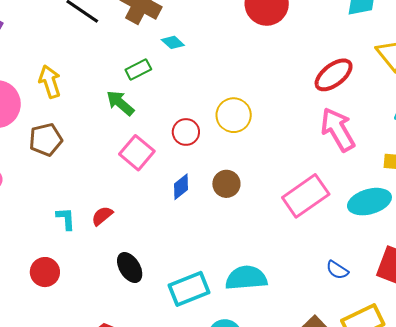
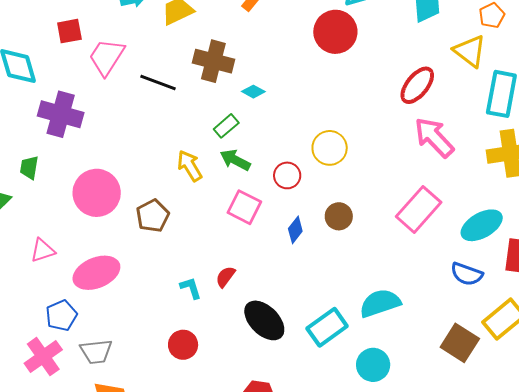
yellow arrow: (50, 82) -> (190, 166), moved
green arrow: (120, 103) -> (235, 160), moved
cyan ellipse: (369, 202) -> (482, 225), moved
black ellipse: (130, 268) -> (264, 320), size x1.4
blue semicircle: (337, 270) -> (467, 274), size x1.4

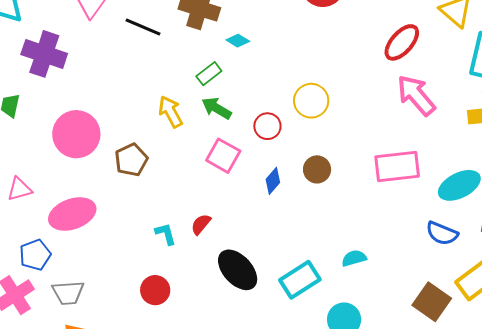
pink rectangle: (419, 209) -> (397, 166), turned 39
cyan semicircle: (380, 303) -> (354, 258), size x0.6

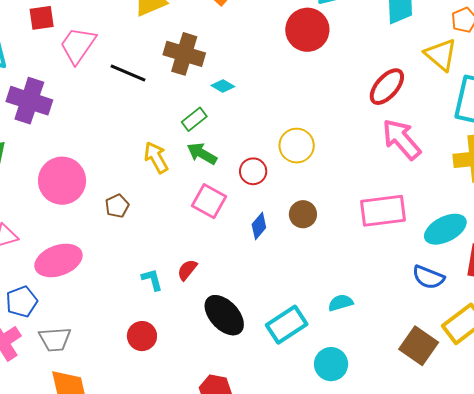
brown pentagon: (131, 160) -> (117, 206), size x0.7

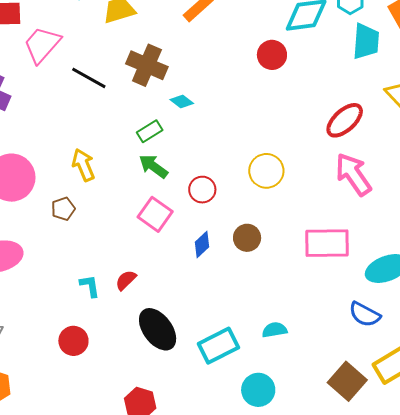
red circle: (307, 30) -> (272, 55), size x0.7
yellow circle: (297, 146) -> (266, 171), moved
yellow arrow: (156, 158) -> (83, 165), moved

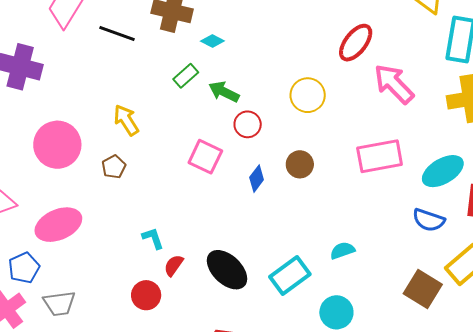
red ellipse: (345, 120) -> (356, 43), moved
green arrow: (153, 166) -> (224, 92), moved
red semicircle: (126, 280) -> (174, 265), moved

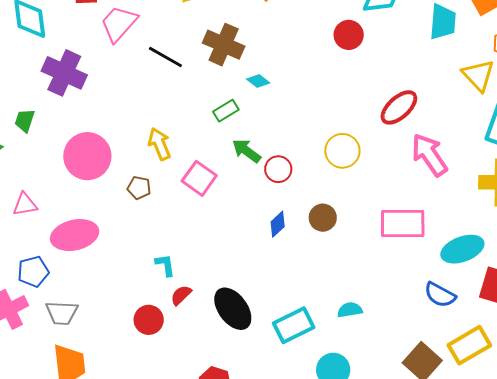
green arrow: (224, 92) -> (246, 151), moved
pink square: (205, 157) -> (199, 178), moved
brown pentagon: (114, 167) -> (139, 188), turned 30

